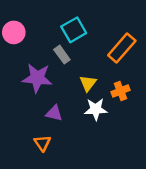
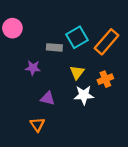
cyan square: (74, 30) -> (77, 37), moved
gray rectangle: (62, 55) -> (54, 47), turned -49
purple star: (37, 78) -> (33, 68), size x0.6

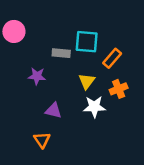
cyan square: (77, 37) -> (87, 42), turned 35
orange rectangle: (107, 42) -> (112, 58), moved, size x0.7

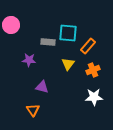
white star: (94, 107) -> (94, 97), moved

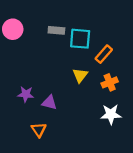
gray rectangle: (48, 42) -> (56, 30), moved
purple star: (29, 60) -> (26, 94), moved

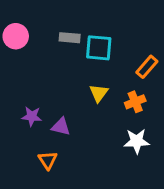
orange rectangle: (104, 54) -> (147, 67), moved

